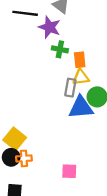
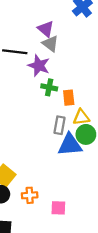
yellow triangle: (81, 77) -> (81, 117), moved
orange cross: (24, 158) -> (30, 195), moved

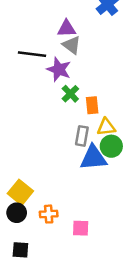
purple triangle: (46, 29) -> (67, 29), turned -42
green cross: (49, 87) -> (70, 94), turned 35

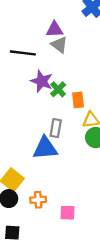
purple star: (59, 69) -> (42, 81), moved
gray rectangle: (82, 136) -> (56, 128), moved
blue triangle: (93, 158) -> (45, 148), moved

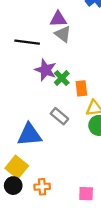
gray rectangle: (56, 128) -> (59, 116), turned -60
blue triangle: (45, 148) -> (29, 135), moved
pink square: (67, 213) -> (86, 194), moved

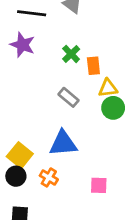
purple star: (46, 70) -> (22, 45), moved
blue triangle: (29, 135) -> (63, 143), moved
orange cross: (42, 187) -> (49, 177), turned 35

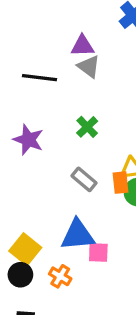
purple star: (22, 45) -> (28, 140), moved
orange rectangle: (93, 66) -> (121, 183), moved
pink square: (99, 185) -> (98, 252), moved

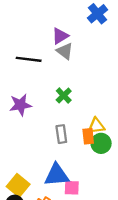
purple triangle: (82, 46) -> (60, 36), turned -30
purple star: (28, 140) -> (20, 105), turned -30
gray rectangle: (84, 179) -> (61, 134), turned 42

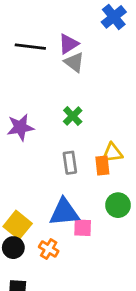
black line: (29, 59) -> (30, 47), moved
green circle: (101, 143) -> (118, 205), moved

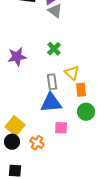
yellow triangle: (112, 153) -> (72, 73), moved, turned 49
orange rectangle: (102, 166) -> (81, 90), moved
blue triangle: (64, 212) -> (51, 103), moved

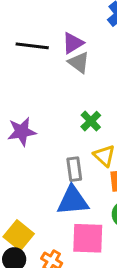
green cross: (54, 49) -> (91, 121), moved
pink square: (61, 128) -> (88, 238), size x1.6

